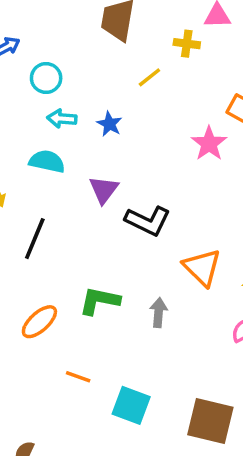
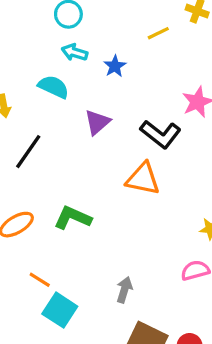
black L-shape: (148, 221) -> (161, 134), moved
orange triangle: (202, 267) -> (143, 179), moved, turned -45
gray arrow: (158, 313) -> (124, 290), moved
cyan square: (131, 405) -> (60, 310), moved

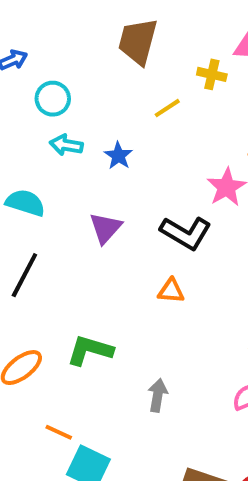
cyan semicircle: (53, 87) -> (25, 203), moved
orange triangle: (143, 179) -> (171, 291), size x0.6
gray arrow: (124, 290) -> (158, 395), moved

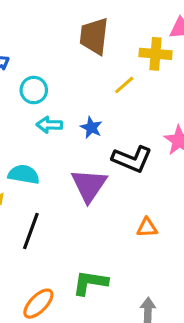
yellow cross: (212, 74) -> (155, 54), size x1.4
purple triangle: (105, 228) -> (89, 185), size x1.4
black L-shape: (186, 233) -> (132, 159), moved

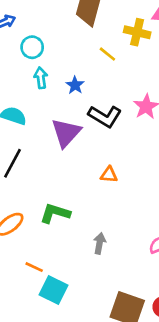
yellow line: (124, 85) -> (107, 54), turned 72
cyan arrow: (49, 125) -> (41, 78), turned 72

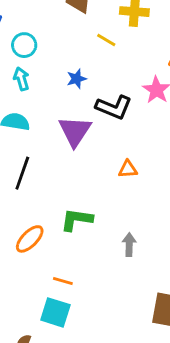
cyan arrow: (41, 78) -> (21, 79), moved
blue star: (75, 85) -> (77, 79), turned 30
cyan square: (54, 290) -> (55, 312), moved

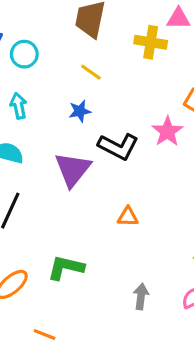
yellow line: (106, 40) -> (91, 72), moved
cyan circle: (24, 45) -> (24, 54), moved
gray arrow: (129, 245) -> (141, 296), moved

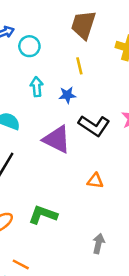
yellow line: (91, 72) -> (79, 66), turned 35
cyan arrow: (19, 106) -> (37, 87), moved
purple triangle: (73, 169) -> (57, 139), turned -48

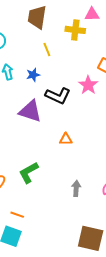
yellow line: (79, 66) -> (47, 49), moved
green L-shape: (43, 215) -> (29, 173), turned -40

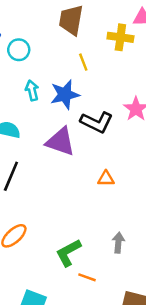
blue star: (33, 75) -> (65, 95), size x1.6
green L-shape: (29, 173) -> (68, 253), moved
orange line: (17, 215) -> (87, 277), moved

